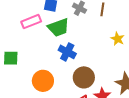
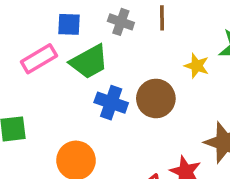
brown circle: (84, 77) -> (156, 98), moved

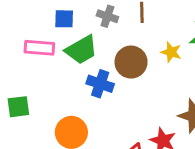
pink rectangle: (39, 59) -> (39, 48), turned 36
brown circle: (156, 98) -> (131, 62), moved

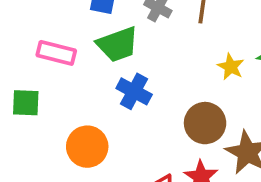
pink rectangle: (39, 48) -> (56, 53), moved
brown circle: (131, 62) -> (205, 123), moved

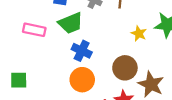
green square: (26, 103) -> (19, 80), moved
orange circle: (87, 147) -> (82, 80), moved

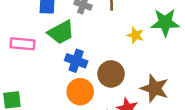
brown circle: (125, 68) -> (111, 74), moved

